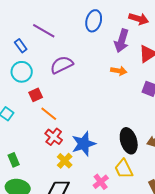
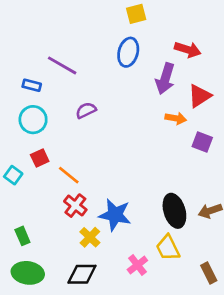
blue rectangle: (21, 46) -> (32, 85), turned -40
purple semicircle: (62, 65) -> (86, 110), size x0.7
orange arrow: (119, 71) -> (176, 118), moved
red square: (36, 95) -> (40, 158), moved
blue star: (84, 144) -> (115, 215), turned 30

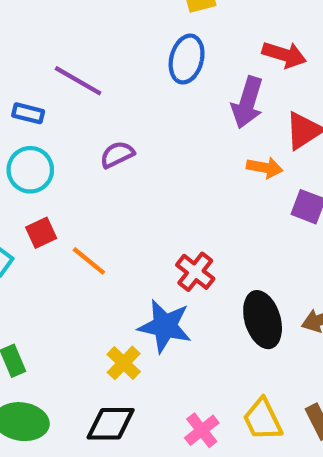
red cross: (75, 206) -> (195, 272), moved
yellow trapezoid: (168, 248) -> (263, 419), moved
pink cross: (137, 265) -> (202, 430), moved

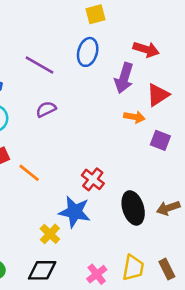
purple line: (78, 81) -> (40, 65), moved
yellow trapezoid: (263, 419) -> (133, 268), turned -144

